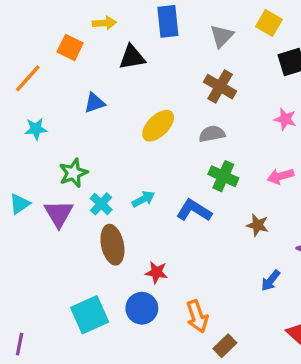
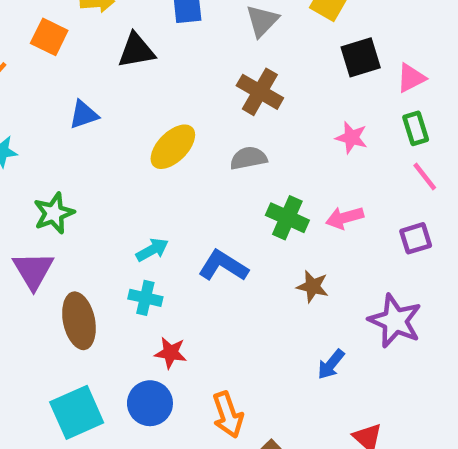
green cross: (223, 176) -> (287, 218), moved
cyan cross: (101, 204) -> (145, 298), moved, turned -30
brown ellipse: (112, 245) -> (79, 321), moved

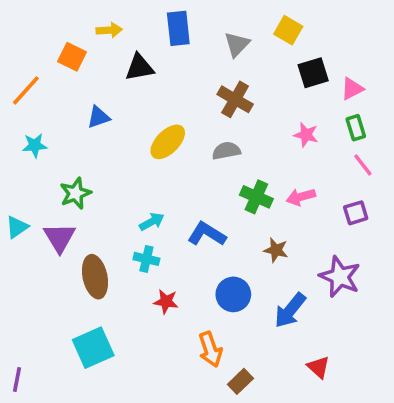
blue arrow: (331, 364) -> (290, 310), size x1.5
blue circle: (150, 403) -> (233, 294), moved

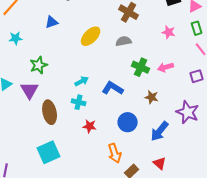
red triangle: (318, 367) -> (160, 163), moved

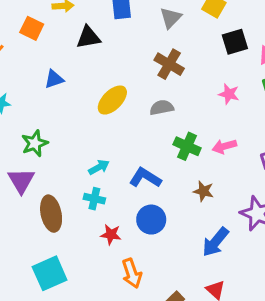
blue circle: (128, 122) -> (151, 220), moved
orange arrow: (115, 153) -> (132, 273), moved

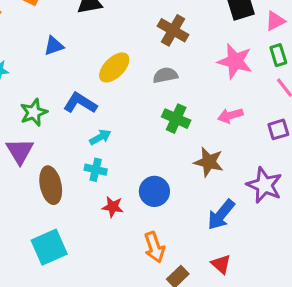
pink star: (229, 94) -> (235, 61), size x1.6
green cross: (187, 146) -> (176, 119), moved
blue L-shape: (145, 178) -> (80, 103), moved
brown star: (203, 191) -> (209, 162), size x1.4
orange arrow: (132, 273) -> (154, 247), moved

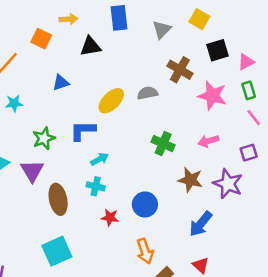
brown cross: (173, 30) -> (180, 70), moved
gray semicircle: (165, 75) -> (148, 93), moved
blue L-shape: (80, 103) -> (83, 131), turned -32
purple star: (264, 185) -> (228, 184), moved

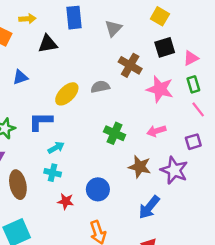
yellow square: (199, 19) -> (160, 16), moved

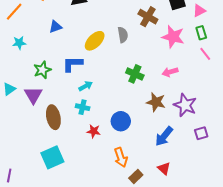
gray semicircle: (100, 87) -> (123, 35), turned 91
purple square: (193, 142) -> (201, 133), moved

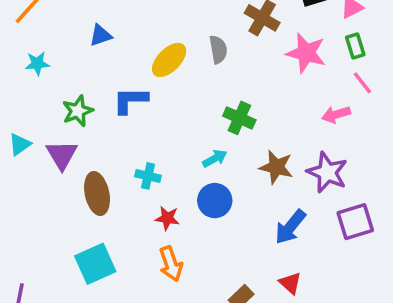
pink arrow: (170, 72) -> (336, 114), moved
cyan arrow: (86, 86) -> (215, 158), moved
purple square: (201, 133) -> (355, 222), size x1.5
orange arrow: (121, 157) -> (171, 264), moved

